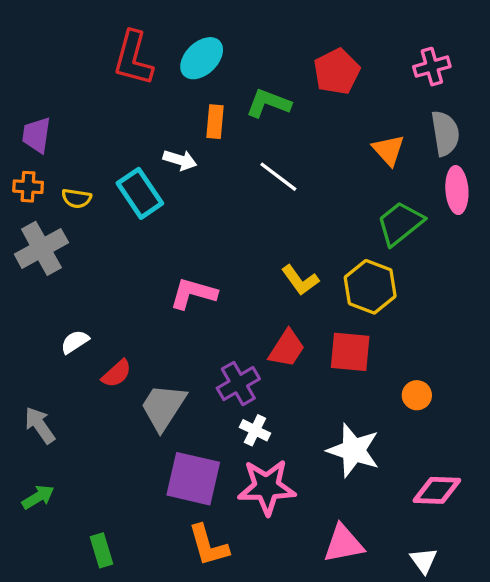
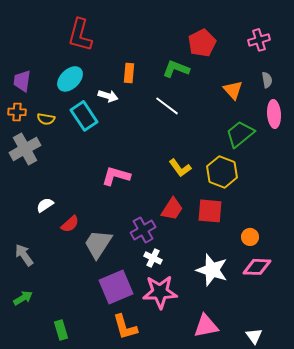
cyan ellipse: (202, 58) -> (70, 79), moved
green L-shape: (268, 103) -> (176, 69), moved
gray semicircle: (445, 133) -> (267, 80), size x0.6
purple square: (193, 479) -> (116, 287), turned -36
pink diamond: (437, 490) -> (257, 267), moved

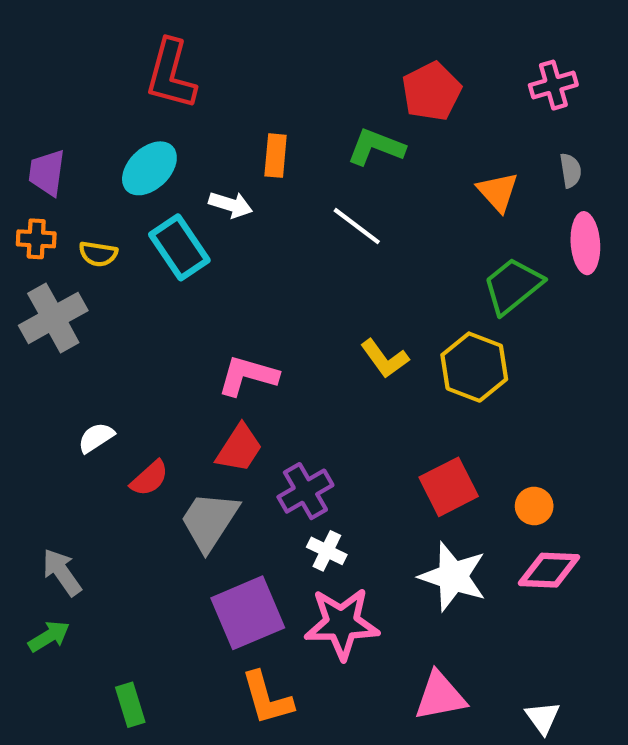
red trapezoid: (172, 209) -> (239, 448), moved
red square: (210, 211) -> (449, 487), moved, turned -32
gray arrow: (24, 255) -> (62, 572), moved

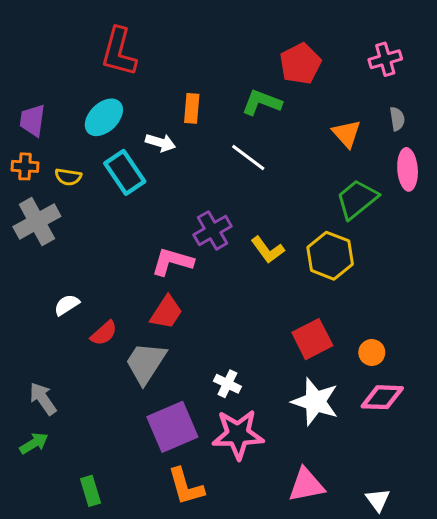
purple cross: (305, 491) -> (213, 230), moved

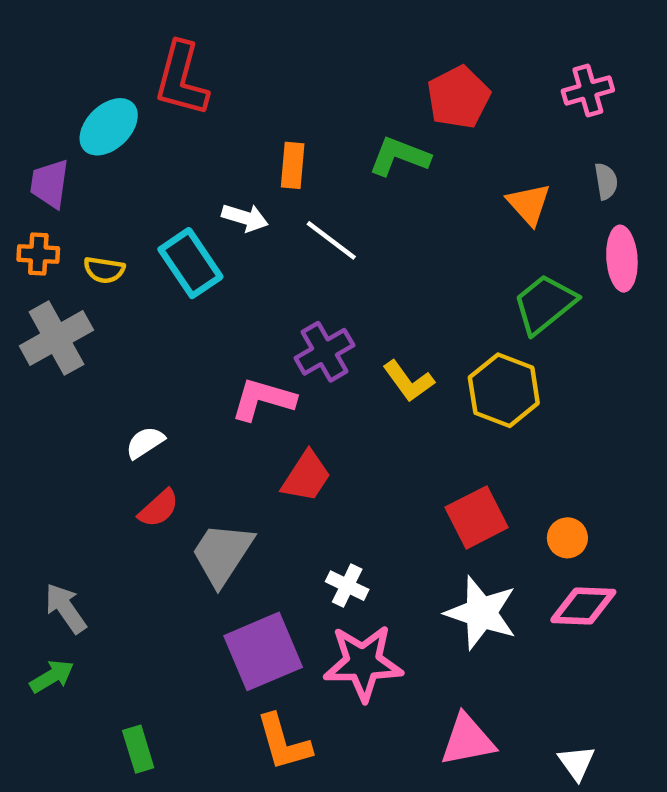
cyan ellipse: (104, 117) -> (109, 127), moved
white line: (248, 157) -> (331, 240), moved
white semicircle: (67, 305) -> (145, 442), moved
red trapezoid: (166, 312) -> (306, 477), moved

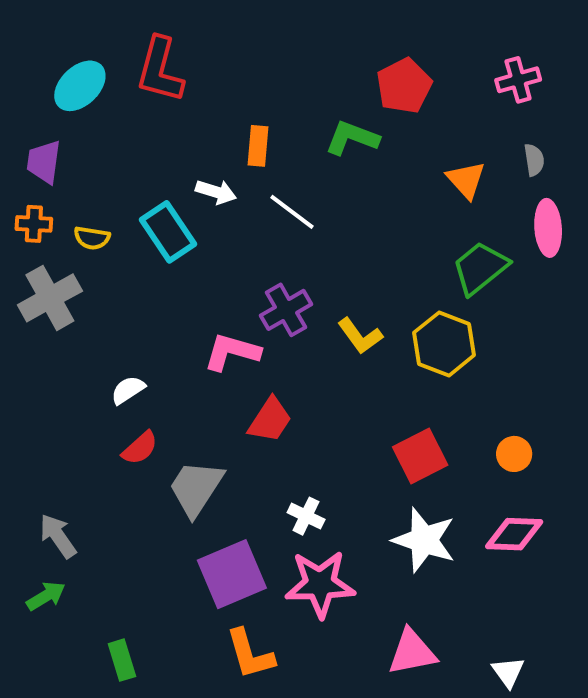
cyan ellipse: (109, 127) -> (80, 86), moved
orange circle: (567, 538) -> (514, 454), moved

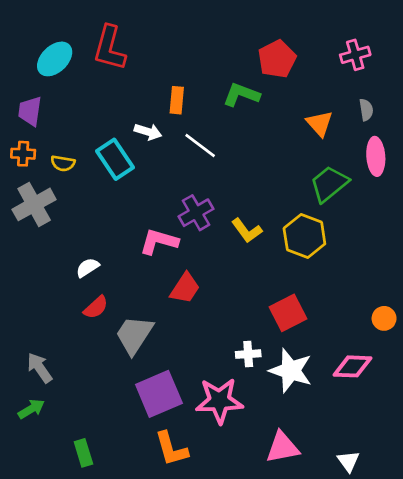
orange circle: (514, 454) -> (384, 318), moved
white cross: (306, 516) -> (248, 354), moved, turned -30

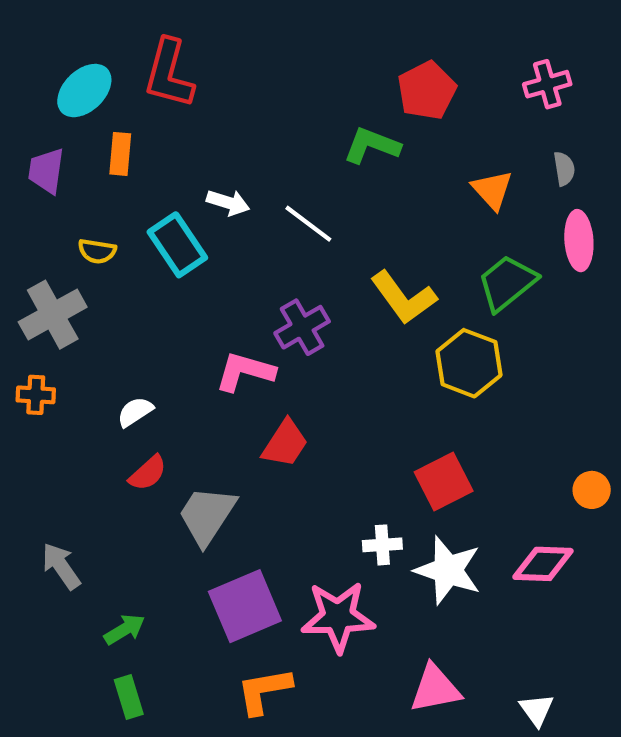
orange rectangle: (177, 100) -> (120, 154), moved
orange cross: (23, 154) -> (36, 395), moved
yellow L-shape: (247, 231) -> (403, 298), moved, size x1.4
green arrow: (31, 409) -> (125, 629), moved
orange L-shape: (171, 449) -> (264, 691), turned 96

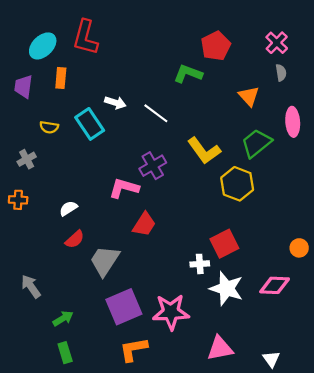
pink cross: (547, 84) -> (277, 43), turned -30
gray semicircle: (564, 169) -> (281, 73), moved
gray cross: (53, 315) -> (27, 159), size x0.6
white cross: (382, 545) -> (200, 264), moved

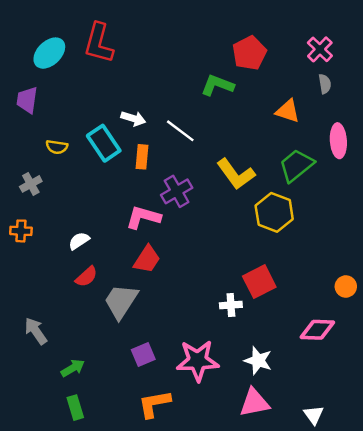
orange rectangle: (61, 78) -> (142, 157), moved
orange triangle: (249, 96) -> (288, 111), turned -30
red trapezoid: (144, 224) -> (147, 259), moved
white star: (226, 289) -> (258, 361), moved, size x0.7
purple square: (124, 307) -> (143, 354), size x0.6

